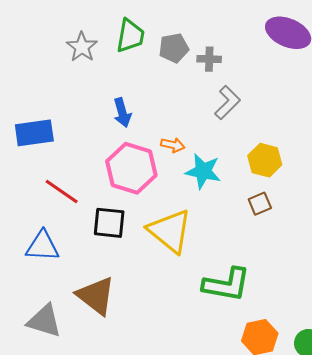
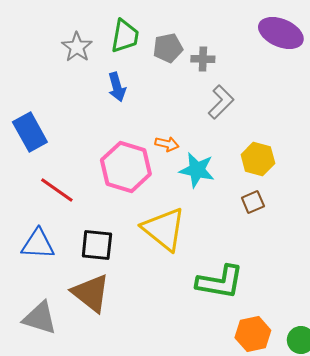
blue arrow: (122, 113) -> (117, 87), moved
blue rectangle: (34, 133) -> (30, 132), turned 69
black square: (109, 223) -> (97, 245), moved

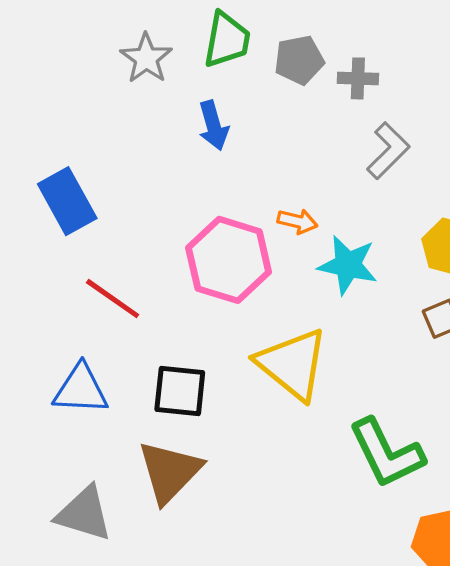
green L-shape: (220, 282) -> (386, 453), turned 54
brown triangle: (91, 293) -> (170, 472), turned 36

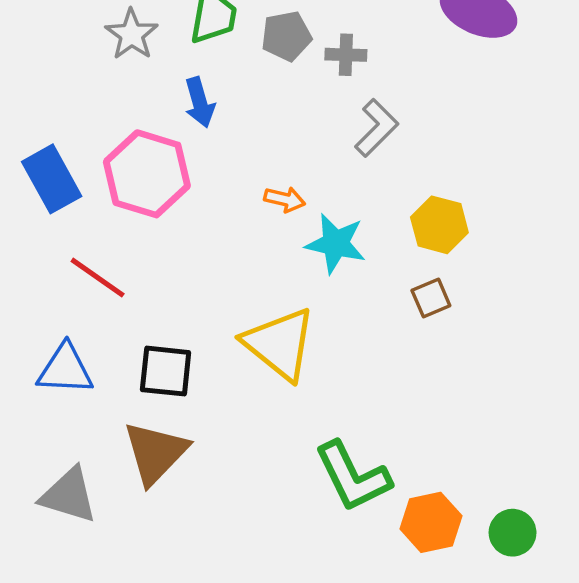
pink hexagon: (229, 260) -> (147, 174), moved
green L-shape: (386, 453) -> (353, 477), moved

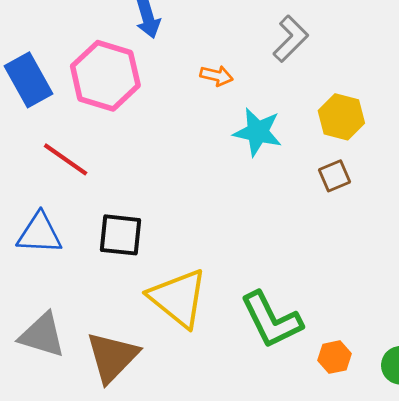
orange arrow: (285, 199) -> (216, 76), moved
yellow triangle: (280, 344) -> (178, 298), moved
brown triangle: (155, 453) -> (112, 357), moved
orange hexagon: (431, 522) -> (335, 357), size x0.7

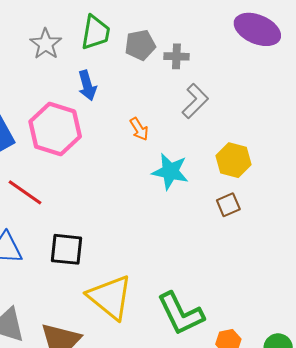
orange arrow: (216, 76) -> (139, 129), turned 45

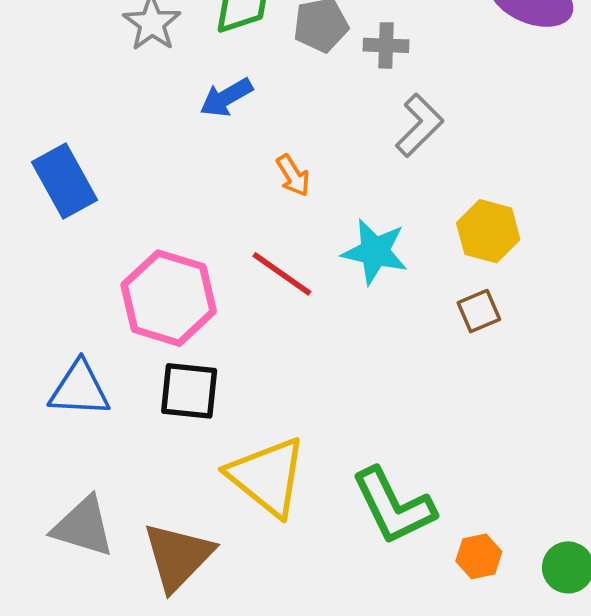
blue arrow: (87, 85) -> (226, 97), turned 76
pink hexagon: (55, 129) -> (169, 298), moved
orange arrow: (139, 129) -> (293, 175), moved
red line: (25, 192) -> (282, 274), moved

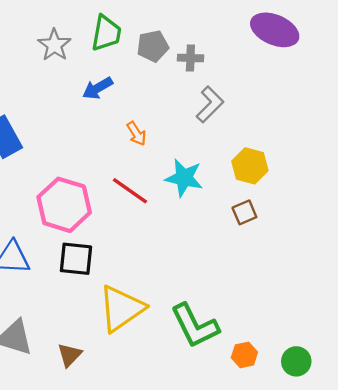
yellow triangle: (267, 476) -> (121, 308), turned 46
brown triangle: (178, 556) -> (70, 355), size x0.6

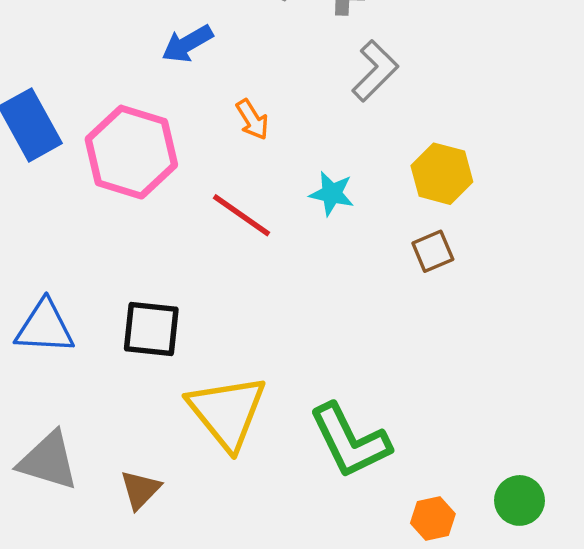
cyan star: (184, 178) -> (332, 194), size x0.7
pink hexagon: (64, 205) -> (131, 152), moved
yellow triangle: (121, 308) -> (227, 412), turned -34
orange hexagon: (244, 355) -> (433, 519), moved

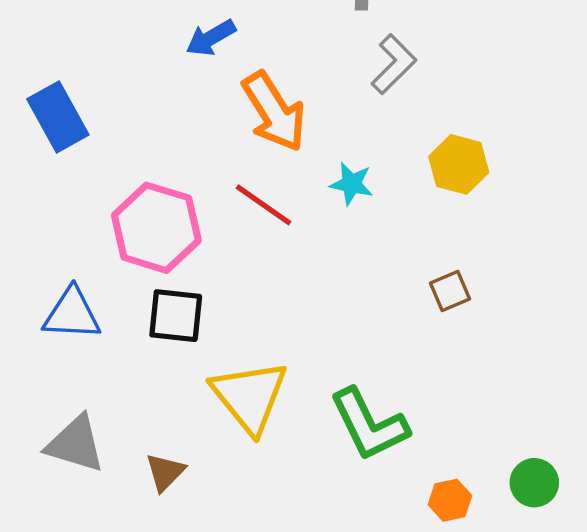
orange arrow: (252, 120) -> (274, 112), size x2.0
pink hexagon: (131, 152) -> (156, 228), moved
brown square: (433, 251) -> (450, 291), moved

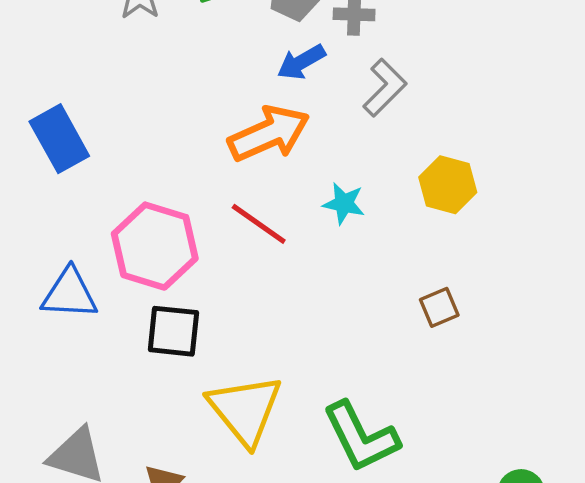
blue arrow: (211, 38) -> (301, 62), moved
orange arrow: (274, 112) -> (269, 134), turned -82
blue triangle: (72, 314) -> (70, 294), moved

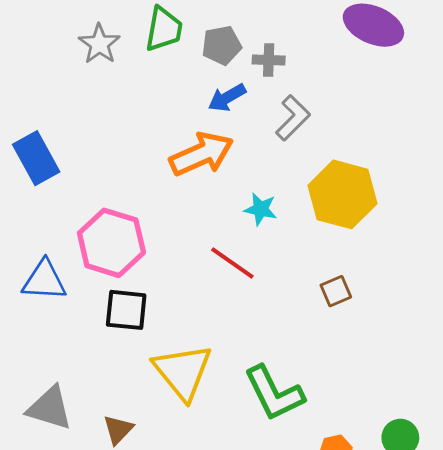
yellow hexagon: (448, 185) -> (343, 194), size x1.5
red line: (259, 224) -> (232, 263), moved

